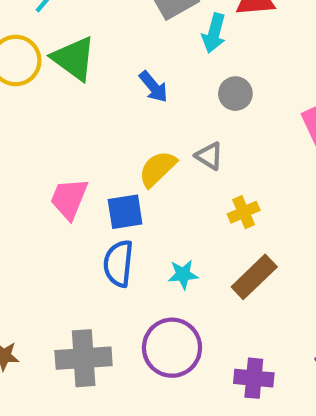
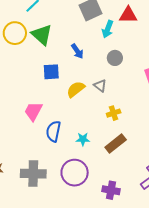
pink trapezoid: (69, 199) -> (33, 111), moved
blue square: (125, 212) -> (51, 72), moved

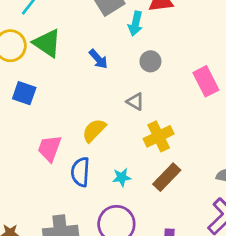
blue square: (51, 72) -> (24, 93), moved, turned 30
yellow semicircle: (76, 89) -> (94, 130), moved
yellow cross: (114, 113) -> (159, 136), size x1.5

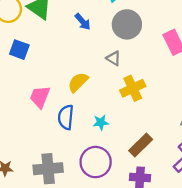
gray circle: (150, 61) -> (127, 24), size x1.6
brown rectangle: (167, 177) -> (141, 145), moved

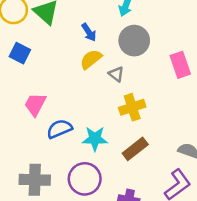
yellow semicircle: (78, 82) -> (91, 59), moved
blue semicircle: (66, 117) -> (59, 129), turned 55
cyan star: (101, 122) -> (95, 139), size x1.5
brown rectangle: (141, 145) -> (135, 149), moved

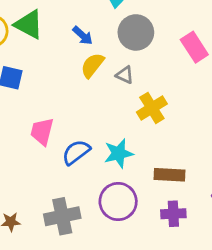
brown rectangle: (135, 149) -> (169, 175), moved, turned 55

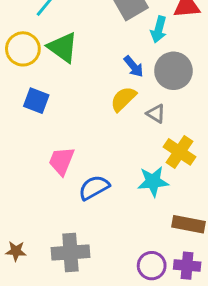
blue arrow: (83, 36) -> (134, 66), moved
yellow cross: (152, 108) -> (180, 152), turned -32
cyan star: (119, 153) -> (153, 182), moved
purple circle: (118, 202) -> (152, 266), moved, size x0.7

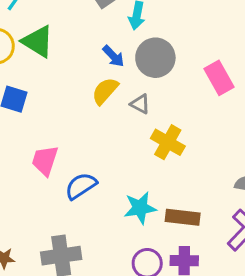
cyan star: (153, 182) -> (140, 208), moved

